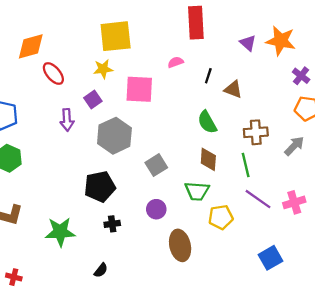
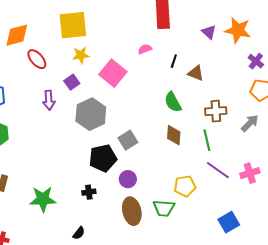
yellow square: (116, 36) -> (73, 25), moved
pink square: (139, 89) -> (113, 73), turned 36
black pentagon: (100, 187) -> (103, 158), moved
green trapezoid: (197, 191) -> (164, 208), moved
brown ellipse: (180, 245) -> (132, 211), moved

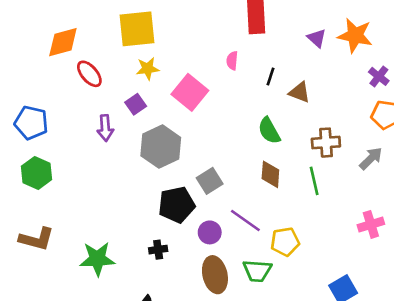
pink semicircle: (145, 49) -> (232, 61), turned -64
purple line: (218, 170) -> (245, 221), moved

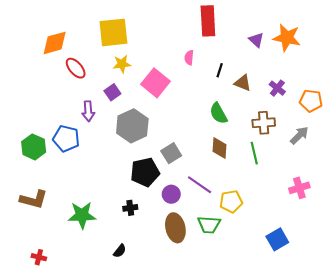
purple cross: (379, 76) -> (277, 88), moved
blue pentagon: (31, 123) -> (66, 139), moved

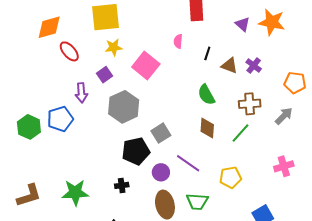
purple cross: (277, 88) -> (254, 66), moved
blue pentagon: (66, 139) -> (60, 119), turned -30
green line: (254, 153) -> (241, 133), turned 55
brown L-shape: (34, 199) -> (29, 195), moved, turned -32
yellow pentagon: (231, 202) -> (230, 177), moved

